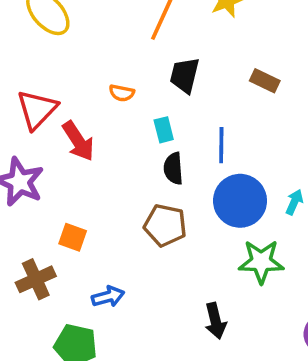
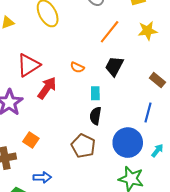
red arrow: (78, 141) -> (47, 88), turned -125
blue line: (221, 145) -> (148, 113), moved

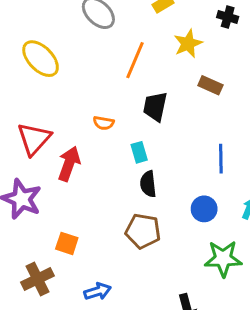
brown rectangle: (157, 80) -> (210, 85), moved
blue circle: (128, 143) -> (204, 209), size x0.6

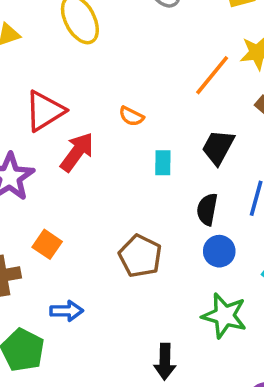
orange line: (135, 60) -> (212, 75), moved
black trapezoid: (155, 107) -> (218, 147), moved
black semicircle: (148, 184) -> (207, 209), moved

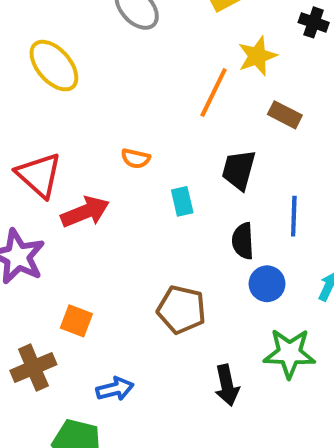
red triangle: (45, 111) -> (39, 175), turned -33
red arrow: (77, 152) -> (85, 212), turned 45
black arrow: (165, 362) -> (227, 385), moved

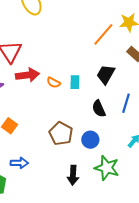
orange semicircle: (136, 158) -> (54, 83), moved
black semicircle: (243, 241) -> (99, 109), turned -36
blue circle: (267, 284) -> (90, 140), moved

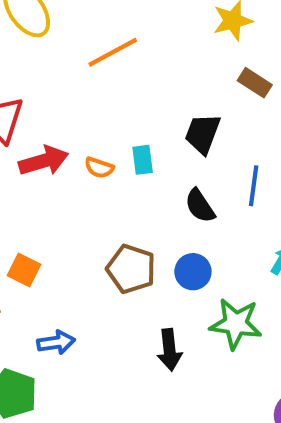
orange line: (103, 34) -> (113, 52), moved, turned 30

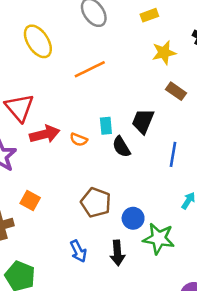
cyan rectangle: (143, 160) -> (106, 126), moved
black semicircle: (200, 206) -> (121, 147), moved
blue circle: (193, 272) -> (133, 218), moved
blue arrow: (56, 342) -> (78, 251), moved, turned 70

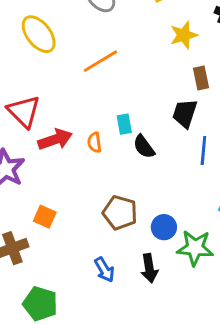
brown rectangle: (176, 91) -> (201, 78), turned 48
black trapezoid: (143, 121) -> (185, 113), moved
orange semicircle: (79, 140) -> (94, 142), turned 66

